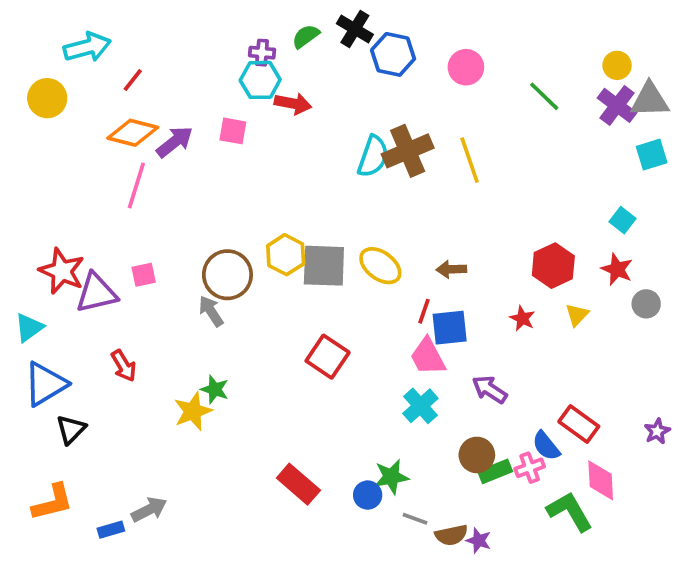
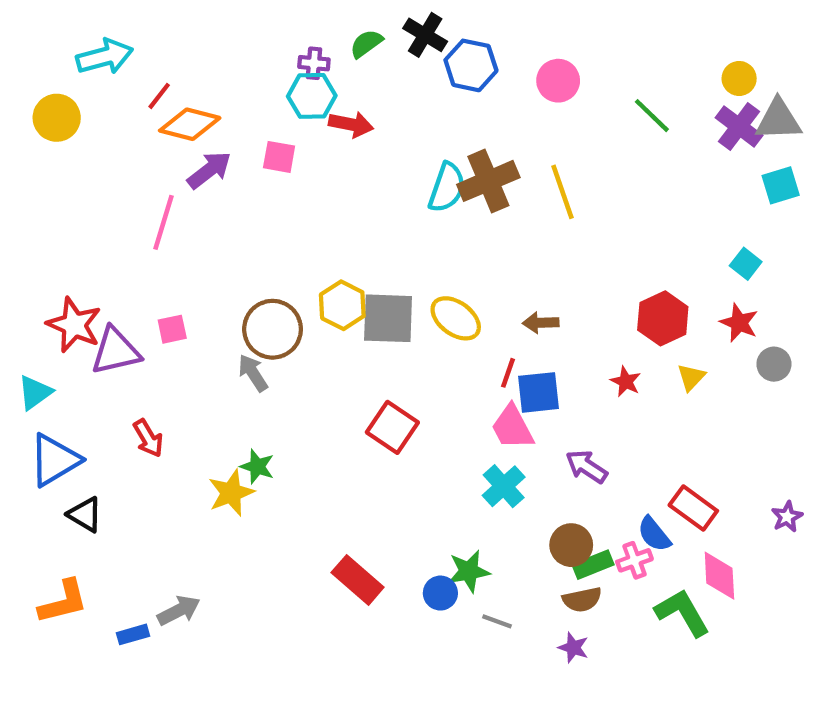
orange diamond: (133, 133) -> (190, 124), moved
black triangle: (71, 429) -> (85, 515), turned -44
brown semicircle: (451, 535) -> (582, 600), moved

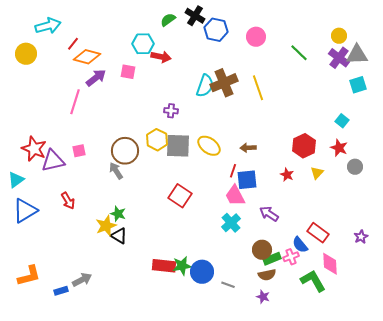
purple cross: (314, 63) -> (171, 111), moved
black triangle: (85, 515) -> (119, 236), moved
green star: (469, 571) -> (182, 266), moved
red rectangle: (358, 580) -> (164, 266), turned -35
blue circle: (440, 593) -> (202, 272), size x1.5

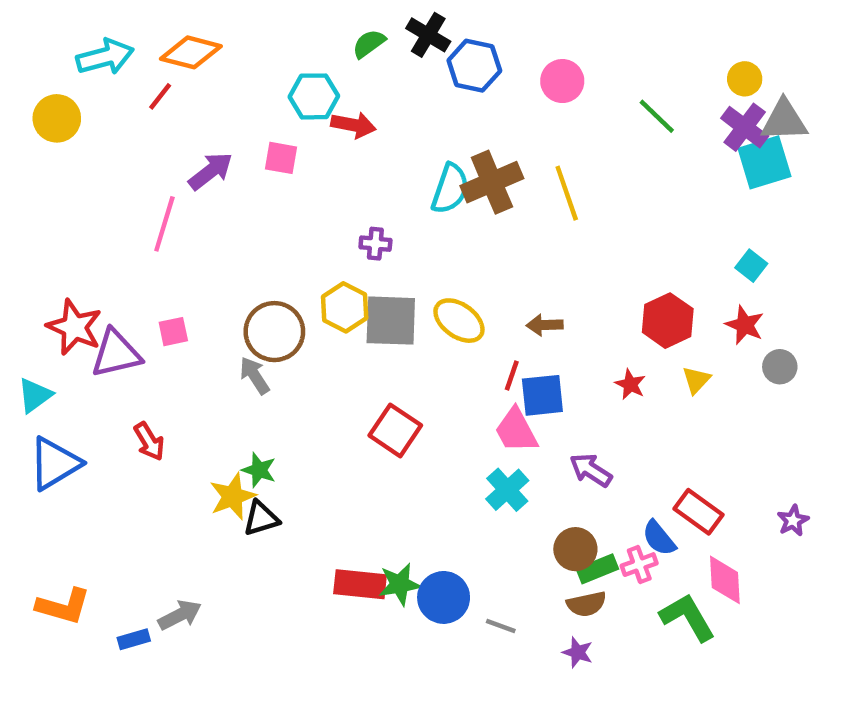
orange diamond: (87, 57) -> (191, 52), moved
cyan square: (358, 85) -> (764, 162), moved, size x1.4
black triangle: (119, 236) -> (261, 518), turned -48
orange L-shape: (29, 276) -> (63, 606), turned 30

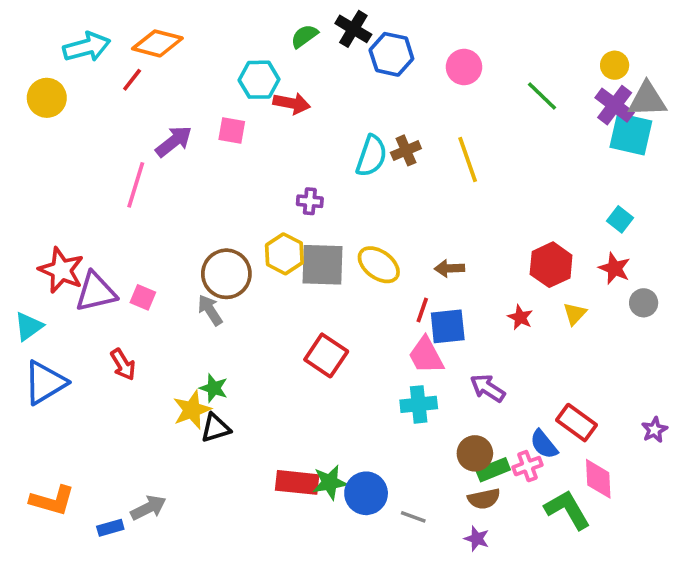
cyan square: (764, 162) -> (631, 134), turned 30
brown cross: (492, 182) -> (406, 150), size x0.6
pink square: (173, 332) -> (143, 297), moved, turned 35
cyan cross: (507, 490) -> (419, 404), turned 36

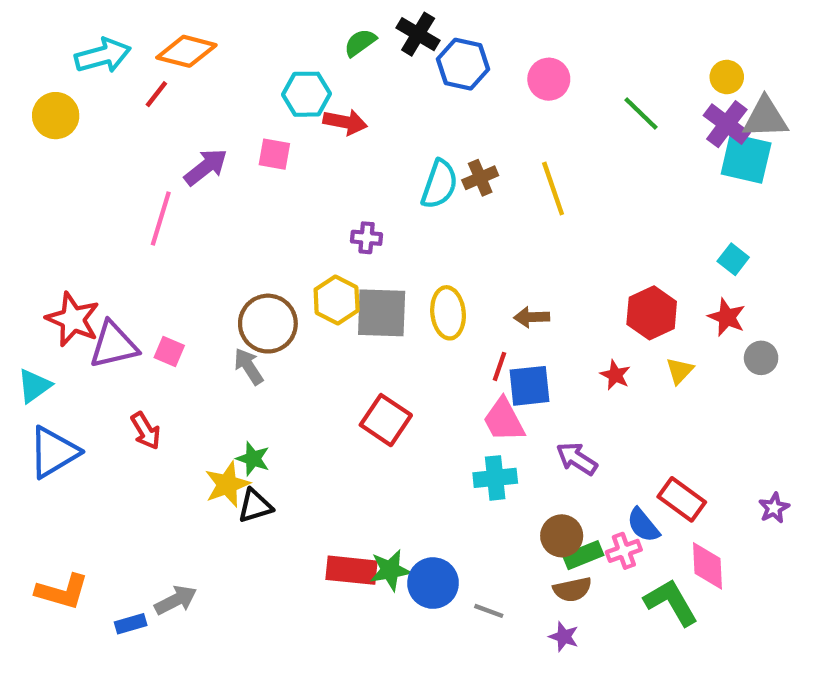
yellow ellipse: (379, 265) -> (448, 313), turned 48

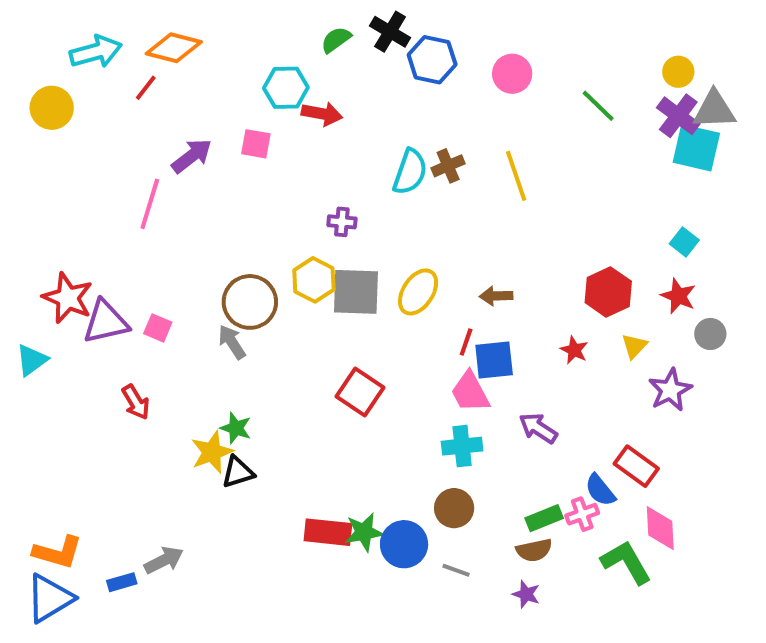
yellow ellipse: (448, 313) -> (418, 292), turned 39
blue triangle: (53, 452) -> (50, 598), moved
purple star: (774, 508) -> (670, 390), moved, size x1.5
brown circle: (562, 536) -> (454, 508), moved

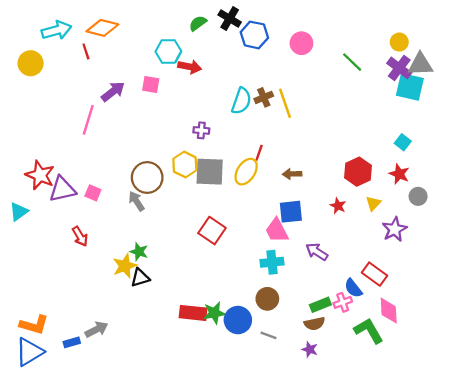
red line: (146, 88) -> (86, 51), turned -56
yellow line: (516, 176) -> (285, 103), moved
red line: (466, 342) -> (259, 153), moved

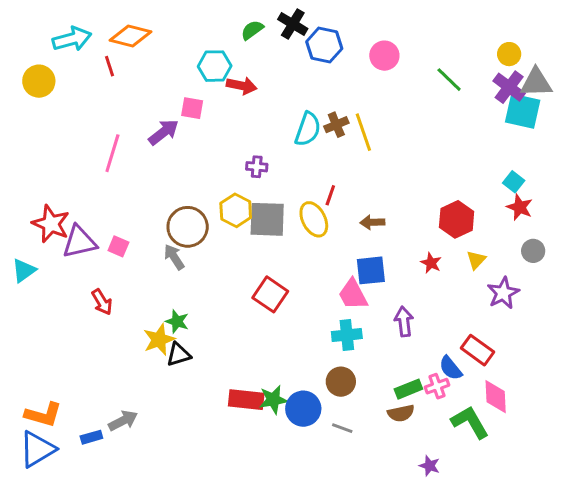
purple arrow: (113, 92) -> (164, 132), moved
yellow ellipse: (246, 172) -> (314, 219), turned -60
red star: (399, 174) -> (520, 207), moved
purple arrow: (317, 252) -> (404, 321), turned 50
purple star: (310, 349) -> (429, 466), moved

